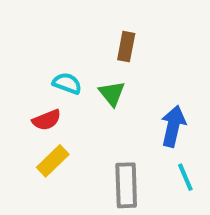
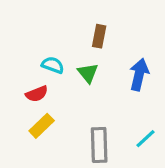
blue arrow: (173, 126) -> (139, 75), moved
cyan line: (185, 177) -> (145, 139), turned 70

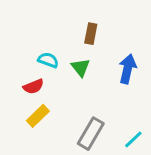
cyan line: (145, 139) -> (133, 139), moved
gray rectangle: (99, 145) -> (91, 134), turned 32

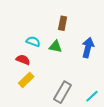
green triangle: (80, 67) -> (55, 47), turned -40
red semicircle: (33, 87) -> (23, 60), turned -136

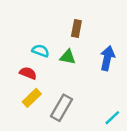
gray rectangle: (63, 92) -> (62, 108), moved

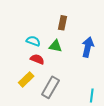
red semicircle: (28, 73) -> (37, 59), moved
cyan line: (112, 118) -> (92, 96), turned -40

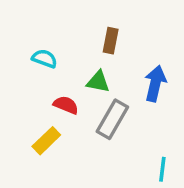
cyan semicircle: (33, 41) -> (44, 59), moved
gray rectangle: (50, 87) -> (112, 119), moved

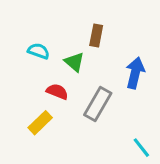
green triangle: (98, 82) -> (74, 62), moved, turned 30
cyan line: (162, 169) -> (141, 148), turned -45

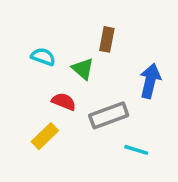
gray rectangle: (98, 104) -> (109, 115), turned 40
cyan line: (141, 148) -> (136, 150), moved, turned -35

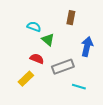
brown rectangle: (107, 39) -> (71, 18), moved
cyan semicircle: (43, 57) -> (34, 27), moved

